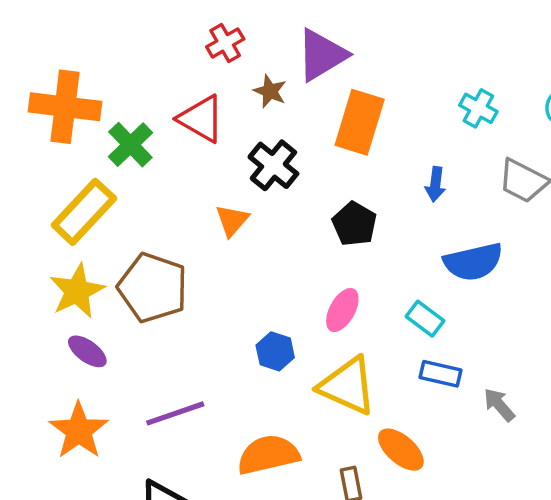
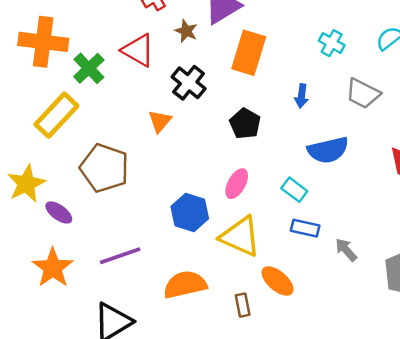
yellow star: (77, 291) -> (26, 184), moved
blue hexagon: (275, 351) -> (190, 212), size x1.4

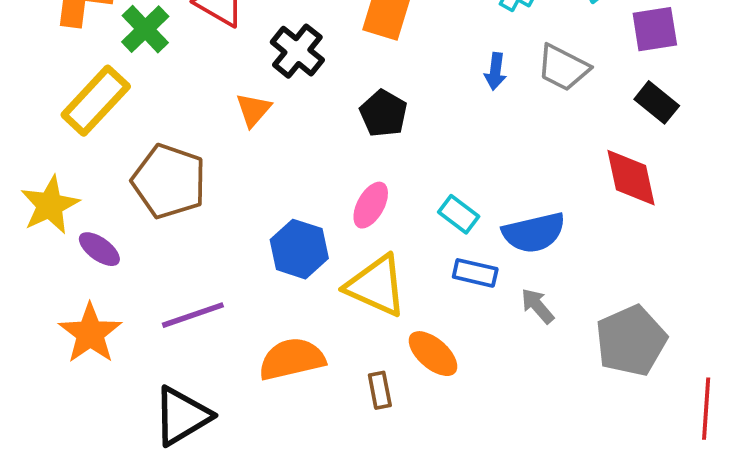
blue arrow: (302, 96) -> (495, 71), moved
blue semicircle: (328, 150) -> (534, 233), moved

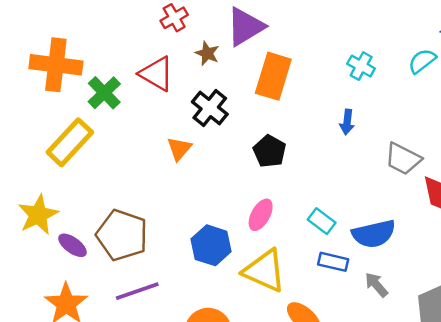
gray trapezoid: (563, 68) -> (403, 159), moved
brown pentagon: (169, 181) -> (122, 235), moved

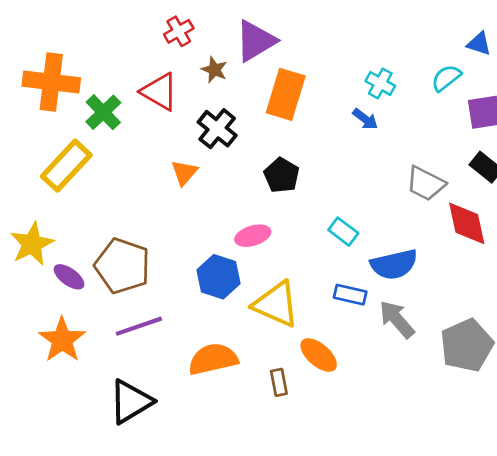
blue arrow: (347, 122) -> (365, 119), moved, turned -60
pink ellipse: (261, 215) -> (253, 236), moved, turned 44
cyan rectangle: (322, 221) -> (343, 232), moved
gray arrow: (376, 285) -> (397, 319), size x1.4

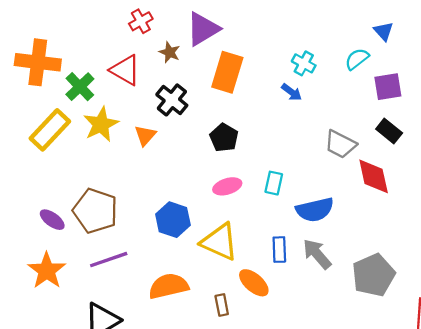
blue triangle: (479, 44) -> (383, 31), turned 30
cyan rectangle: (343, 232) -> (274, 183), turned 65
pink ellipse: (253, 236) -> (227, 186), moved
yellow star: (32, 244) -> (101, 124), moved
blue rectangle: (350, 295) -> (279, 250), moved, turned 75

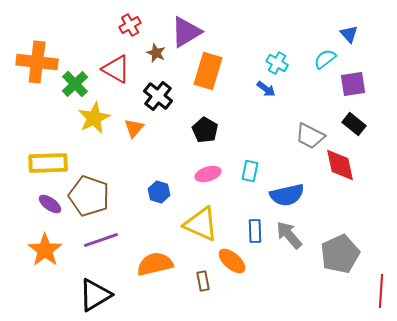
yellow rectangle: (50, 130) -> (48, 163), moved, turned 45
blue hexagon: (173, 220) -> (159, 192), moved, size x0.7

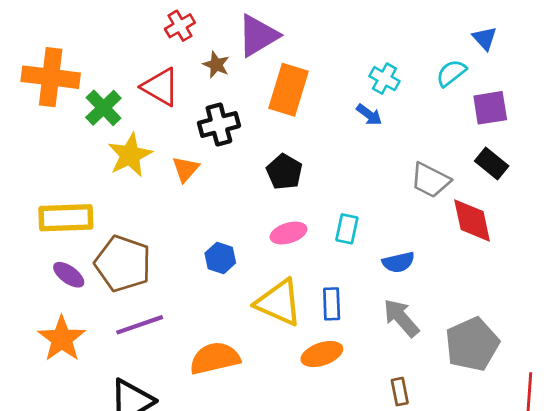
black cross: (158, 96) -> (219, 125), turned 36
blue semicircle: (287, 195) -> (398, 262), size x0.7
blue rectangle: (255, 231) -> (332, 304), moved
orange ellipse: (232, 261) -> (322, 354), turned -60
brown rectangle: (203, 281) -> (400, 392), moved

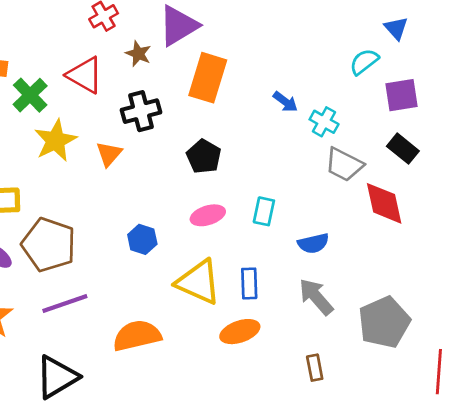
cyan cross: (384, 79) -> (324, 122), moved

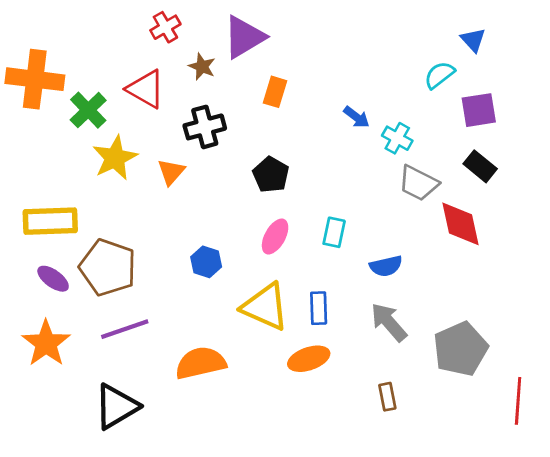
orange rectangle: (208, 78) -> (275, 92), size x0.6
pink ellipse: (208, 215) -> (275, 237), turned -44

